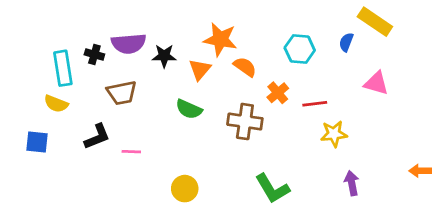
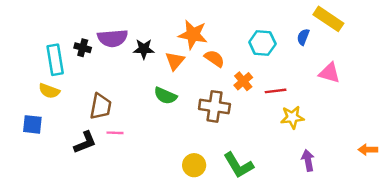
brown trapezoid: (122, 93) -> (101, 106), moved, turned -68
black L-shape: (97, 137) -> (85, 142), moved
yellow circle: (185, 189) -> (194, 165), moved

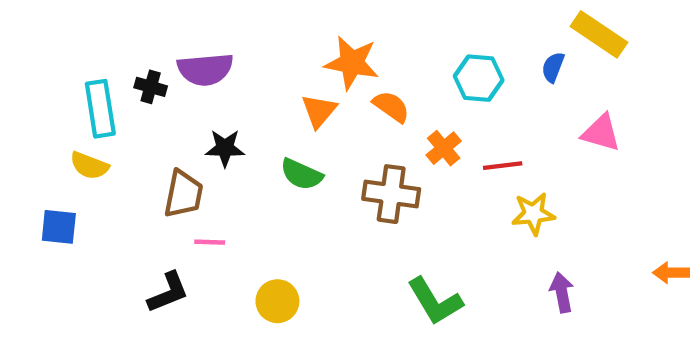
black star: (144, 49) -> (225, 148), moved
black L-shape: (85, 142) -> (168, 292), moved
yellow circle: (194, 165) -> (277, 301), moved

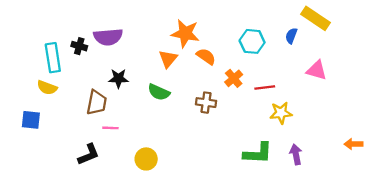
brown cross: (391, 194) -> (206, 103), size x0.7
green L-shape: (435, 301) -> (258, 153), moved, turned -56

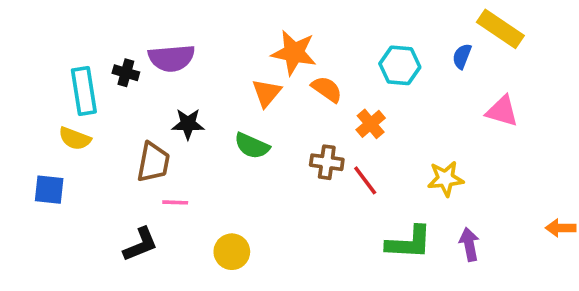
red line: (265, 88) -> (365, 180), moved, turned 60

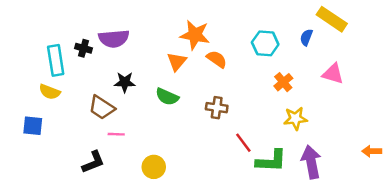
orange cross: (371, 124) -> (283, 82), moved
brown trapezoid: (153, 162) -> (102, 108), turned 112
red line: (365, 180) -> (243, 143), moved
purple arrow: (469, 244) -> (311, 162), size x1.5

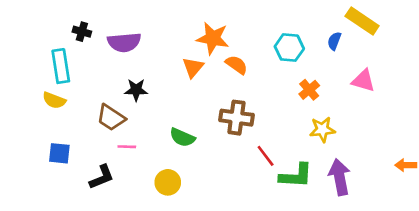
black cross: (84, 48) -> (82, 32), moved
green semicircle: (167, 97) -> (182, 137), moved
brown cross: (217, 108) -> (236, 118), size x1.4
blue square: (33, 126) -> (59, 153), moved

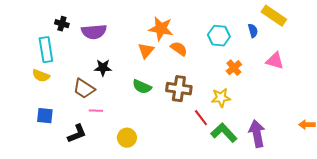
blue semicircle: (334, 41) -> (253, 31), turned 144
yellow star: (322, 129) -> (221, 98), moved
green semicircle: (182, 137) -> (142, 87), moved
green L-shape: (296, 176) -> (224, 133), turned -136

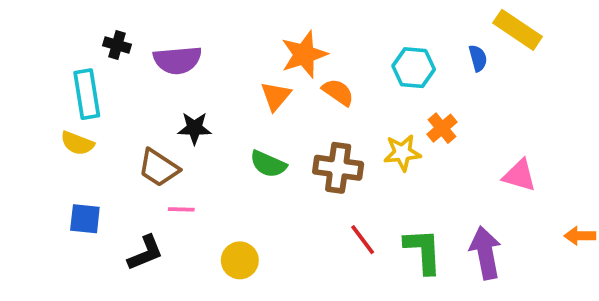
orange star: (161, 29) -> (304, 54), turned -30
pink triangle: (275, 61) -> (519, 175), moved
yellow star: (221, 98) -> (402, 153), moved
red line: (201, 118) -> (363, 240), moved
green L-shape: (224, 133) -> (423, 251), turned 40

